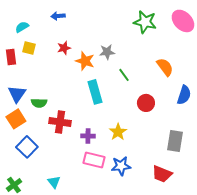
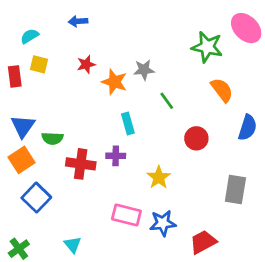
green star: (145, 22) -> (207, 47), moved
cyan rectangle: (95, 92) -> (128, 124), size x0.7
purple cross: (88, 136) -> (116, 156), moved
red trapezoid: (162, 174) -> (203, 242), moved, turned 130

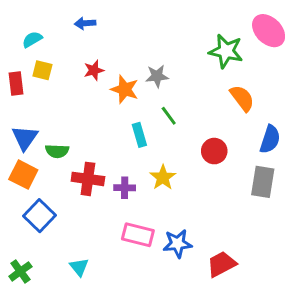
green line: (167, 101) -> (169, 116), moved
purple cross: (116, 156) -> (125, 188), moved
orange square: (22, 160) -> (23, 175), turned -30
yellow star: (159, 177) -> (163, 177), moved
gray rectangle: (235, 189) -> (263, 182), moved

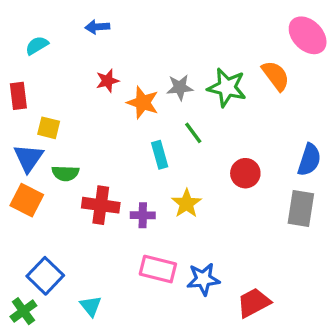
green star: (226, 51) -> (227, 87), moved
yellow square: (42, 70) -> (49, 128), moved
orange semicircle: (242, 98) -> (276, 76), moved
blue square: (39, 216) -> (45, 276), moved

